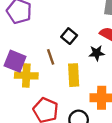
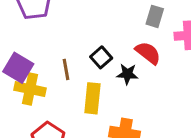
black square: (69, 36) -> (101, 57), moved

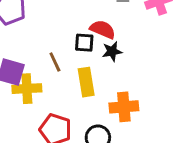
red semicircle: (148, 53) -> (103, 29), moved
black square: (101, 57) -> (84, 43), turned -30

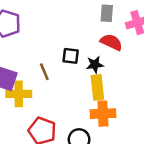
red semicircle: (103, 29) -> (111, 42), moved
yellow rectangle: (86, 82) -> (97, 87), moved

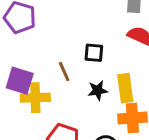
black star: (95, 65) -> (98, 90), moved

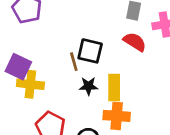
black square: (94, 53) -> (90, 51), size x1.4
brown line: (64, 72) -> (74, 62), moved

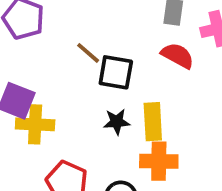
brown line: (74, 62) -> (88, 53), moved, turned -30

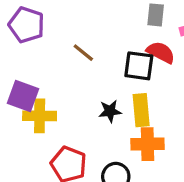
black square: (116, 72) -> (139, 66), moved

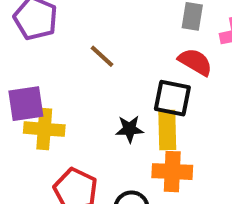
black square: (139, 66) -> (172, 98), moved
purple square: (23, 96) -> (26, 104), turned -32

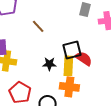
red semicircle: (195, 62) -> (84, 59), moved
black square: (172, 98) -> (72, 50), turned -30

